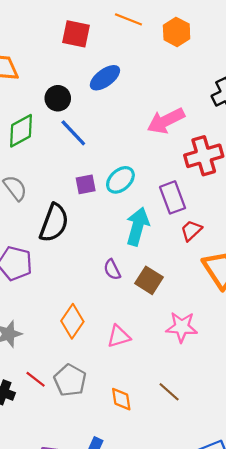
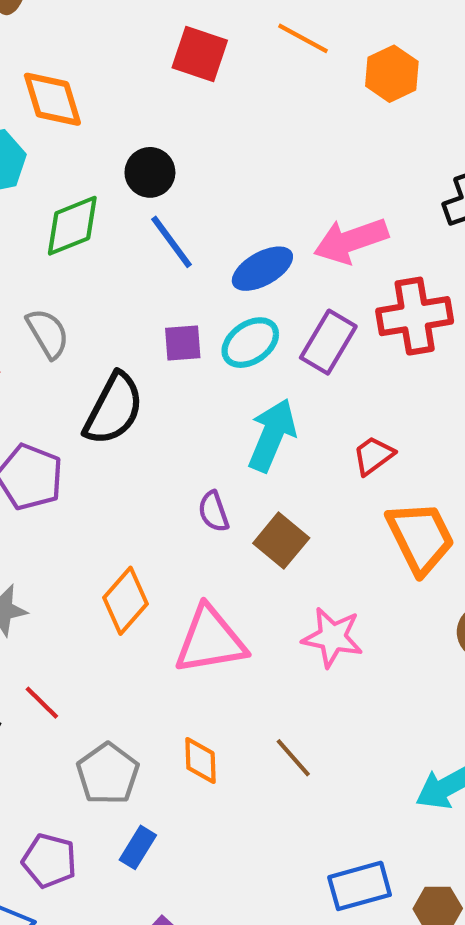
blue ellipse: (105, 78) -> (262, 269), moved
purple rectangle: (173, 197) -> (328, 342), moved, turned 44
pink triangle: (119, 336) -> (210, 640), size x1.6
gray pentagon: (70, 380) -> (108, 774), moved

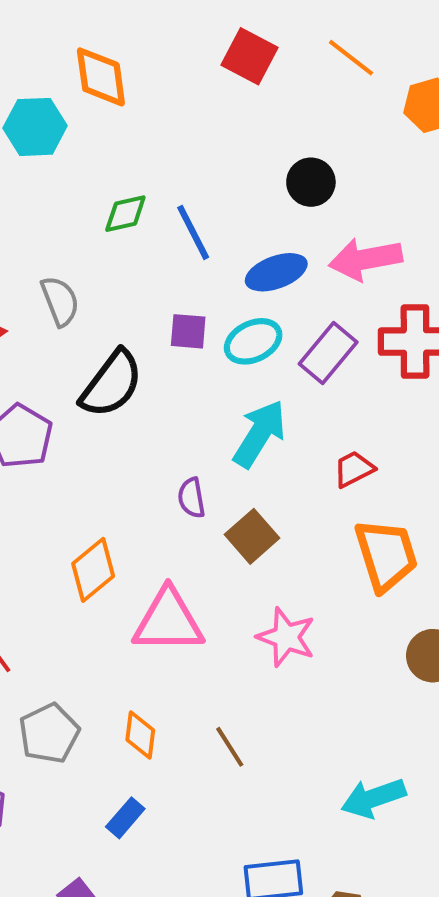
black circle: (150, 172) -> (311, 182), moved
green diamond: (72, 226) -> (125, 214), moved, size x0.7
blue rectangle: (138, 847) -> (125, 818), moved

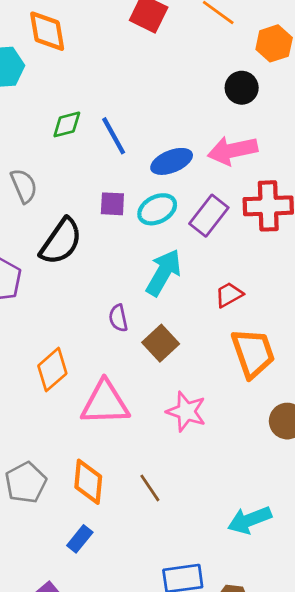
black circle: (311, 182) -> (242, 88), moved
orange diamond: (140, 735) -> (88, 482), size x1.4

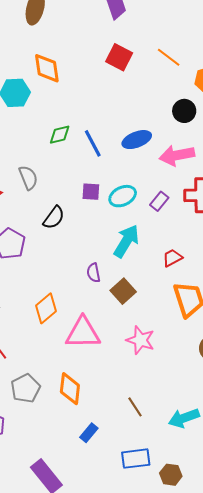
blue ellipse: (172, 161) -> (137, 140), moved
purple rectangle: (209, 216) -> (159, 201), size x0.7
black semicircle: (61, 241) -> (54, 218), size x0.7
brown line: (150, 488) -> (135, 407), moved
blue rectangle: (80, 539) -> (89, 433), moved

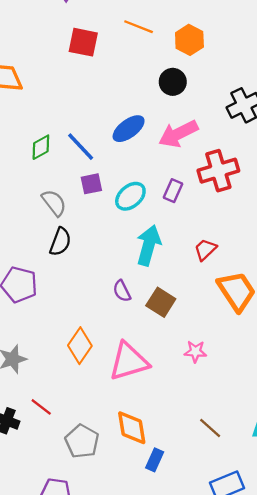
gray semicircle: (28, 178) -> (54, 203), moved
purple square: (91, 192) -> (91, 184), moved
pink star: (140, 340) -> (195, 352), size x0.7
blue rectangle: (89, 433) -> (155, 460), moved

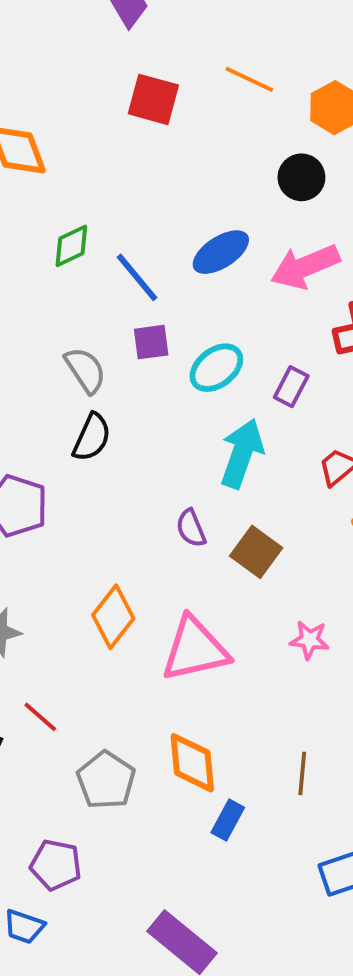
green diamond: (41, 147) -> (71, 246), moved
purple rectangle: (173, 191) -> (291, 387), moved
brown line: (210, 428) -> (302, 773), moved, turned 50

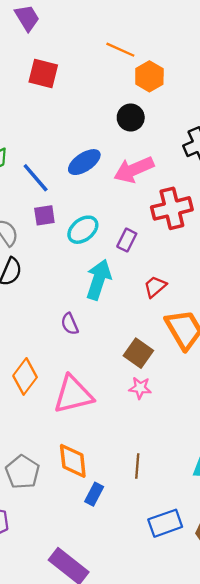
orange line: (249, 79) -> (120, 50), moved
brown square: (256, 552) -> (138, 353), moved

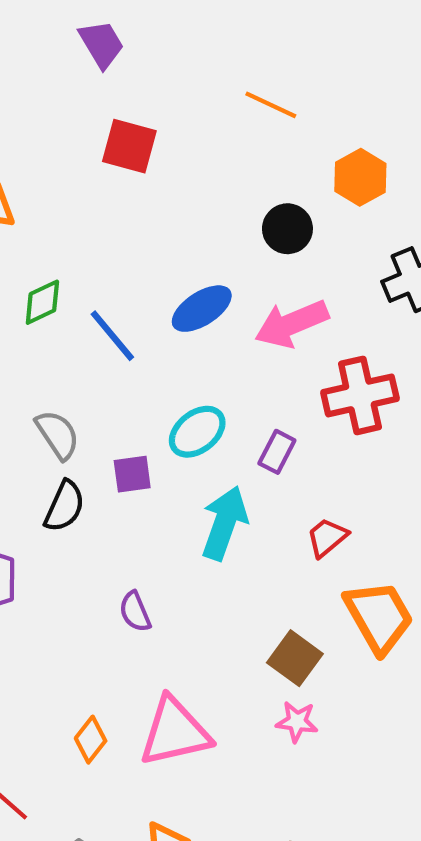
orange hexagon: (149, 76) -> (360, 177), moved
purple square: (44, 215) -> (132, 474), moved
purple semicircle: (70, 324) -> (135, 612), moved
orange diamond: (25, 376) -> (91, 740), moved, size x0.7

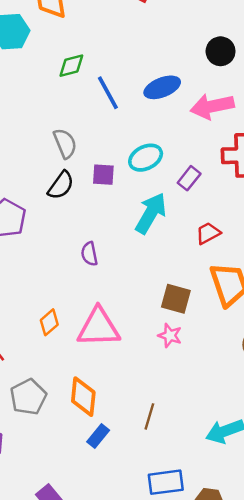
brown square: (295, 658) -> (176, 299), turned -32

